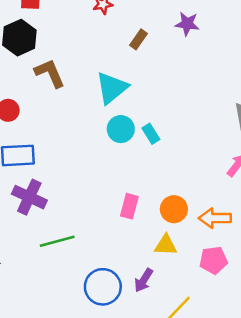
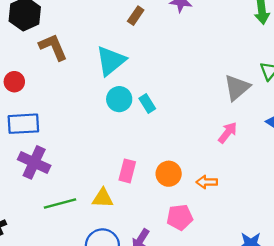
orange arrow: (215, 218) -> (207, 182), size x0.7
yellow triangle: (166, 245) -> (103, 198), moved
pink pentagon: (213, 260) -> (180, 217), moved

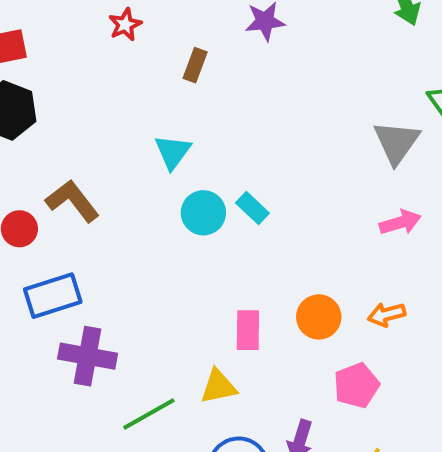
brown L-shape: (53, 47) -> (72, 201), moved
cyan triangle: (111, 61) -> (173, 152), size x0.7
pink arrow: (228, 133) -> (400, 222), turned 50

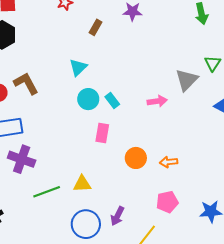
pink arrow: (400, 222) -> (157, 101), moved
pink rectangle: (248, 330) -> (102, 133), moved
pink pentagon: (356, 385) -> (167, 202), moved

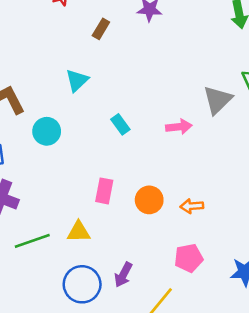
cyan circle: (88, 99) -> (47, 131), moved
pink rectangle: (102, 133) -> (104, 191), moved

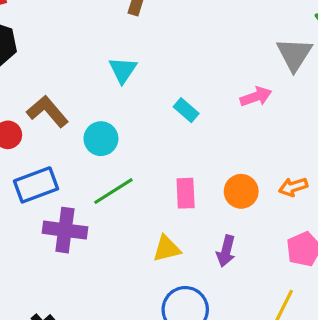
green line: (32, 241) -> (113, 191), moved
purple arrow: (123, 275) -> (226, 251), moved

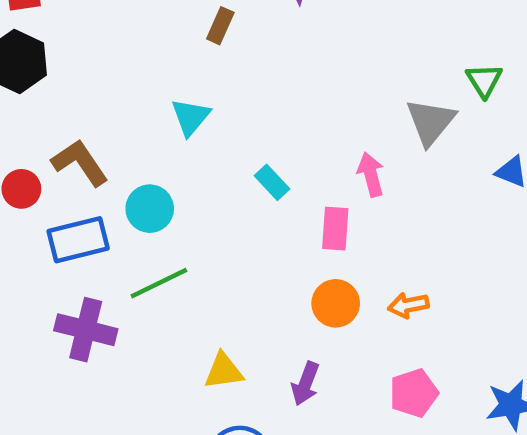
pink arrow: (256, 97) -> (371, 174), turned -92
blue rectangle: (36, 185) -> (78, 240), moved
pink rectangle: (186, 193) -> (335, 229), moved

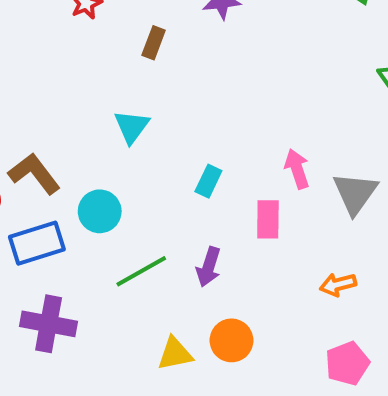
gray triangle: (431, 122) -> (355, 193), moved
cyan rectangle: (272, 182) -> (208, 181), turned 72
green line: (159, 283) -> (141, 271), moved
orange circle: (336, 303) -> (232, 340), moved
purple arrow: (305, 384) -> (209, 267), moved

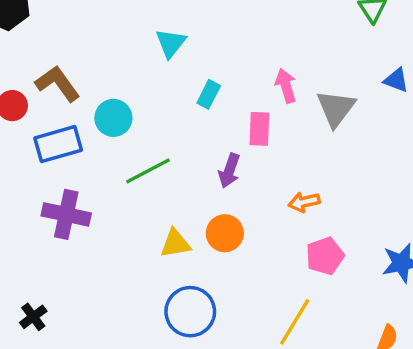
cyan triangle: (132, 127) -> (171, 43), moved
purple arrow: (209, 267) -> (229, 171), moved
orange arrow: (338, 285) -> (304, 202), moved

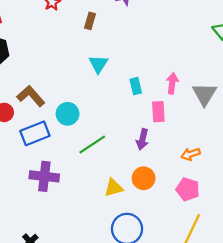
pink arrow: (286, 86) -> (172, 83), turned 30
cyan rectangle: (209, 94) -> (136, 86), moved, turned -35
pink pentagon: (325, 256) -> (188, 189), moved, turned -30

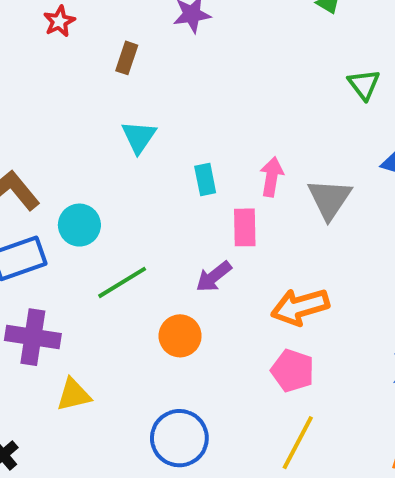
purple arrow: (142, 139) -> (214, 277), turned 36
orange arrow: (191, 154) -> (300, 307), size x1.6
orange circle: (144, 178) -> (180, 336), moved
yellow triangle: (114, 188) -> (74, 395), moved

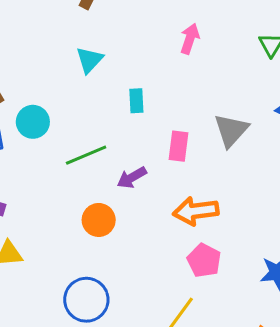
pink arrow: (272, 177) -> (190, 39), moved
pink rectangle: (245, 227) -> (179, 146), moved
green line: (122, 282) -> (86, 155), moved
pink pentagon: (293, 371) -> (204, 260), moved

